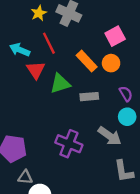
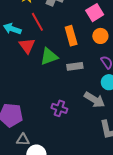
orange rectangle: (87, 61) -> (71, 36), turned 30
orange circle: (111, 63) -> (100, 36), moved
purple cross: (69, 144) -> (59, 108), size x0.7

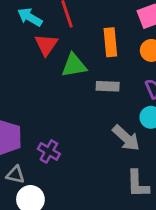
purple cross: (59, 108) -> (49, 151), moved

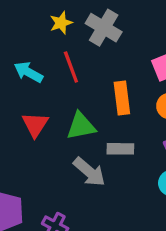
red triangle: (46, 45) -> (35, 125), moved
gray arrow: (126, 138) -> (89, 172), moved

